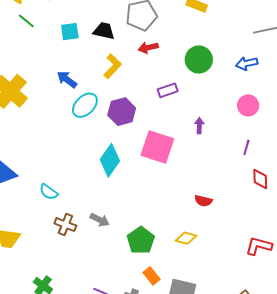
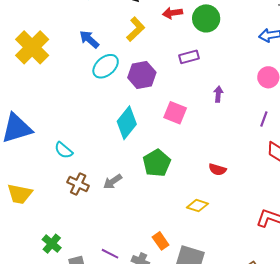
green circle: (199, 60) -> (206, 18), moved
pink square: (157, 147) -> (175, 113), size x0.7
gray arrow: (100, 220) -> (113, 182), turned 114
green pentagon: (141, 240) -> (157, 163), moved

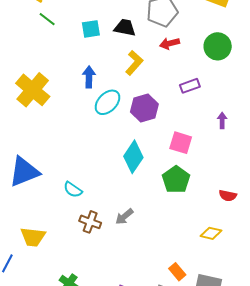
green circle: (206, 18) -> (218, 46), moved
blue arrow: (89, 39) -> (89, 77), turned 55
green pentagon: (157, 163) -> (176, 180), moved

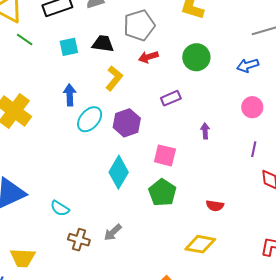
yellow diamond: (211, 233) -> (200, 244), size x1.4

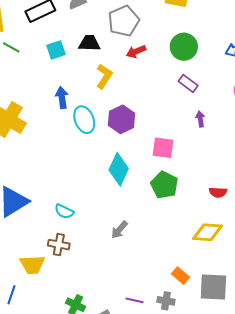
purple rectangle: (171, 98) -> (188, 83), moved, turned 66
cyan ellipse: (90, 119) -> (84, 120), turned -56
brown cross: (79, 240) -> (59, 245), moved

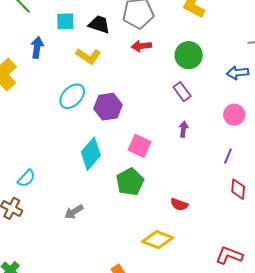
yellow L-shape: (104, 76) -> (88, 56), moved, turned 75
blue arrow: (62, 98) -> (37, 47), moved
cyan ellipse: (84, 120) -> (72, 96), turned 48
cyan semicircle: (64, 211) -> (26, 178), turned -90

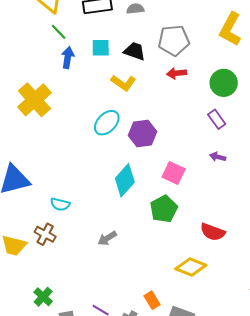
blue arrow: (37, 47) -> (68, 58), moved
purple arrow: (183, 129) -> (218, 157), turned -84
cyan semicircle: (26, 178) -> (60, 204), turned 60
red semicircle: (179, 204) -> (213, 232), size x1.4

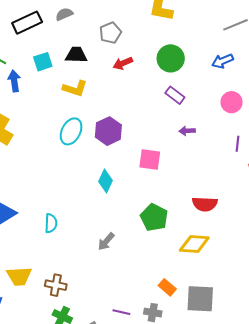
gray pentagon: (174, 40) -> (110, 33), size x0.7
cyan diamond: (125, 180) -> (105, 181), size x0.7
cyan semicircle: (60, 204) -> (51, 223), turned -84
green pentagon: (164, 209) -> (154, 217), moved
brown cross: (45, 234) -> (56, 285), moved

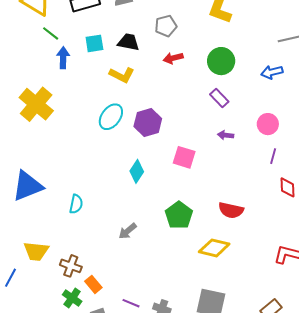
pink circle: (232, 102) -> (268, 124), moved
orange rectangle: (167, 287) -> (93, 284), moved

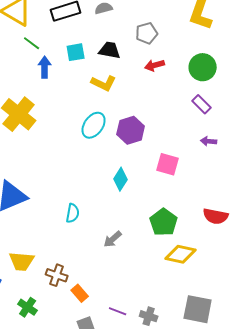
cyan semicircle: (76, 204) -> (73, 213), moved
yellow diamond: (214, 248) -> (181, 254), moved
green cross: (72, 298) -> (28, 307), moved

